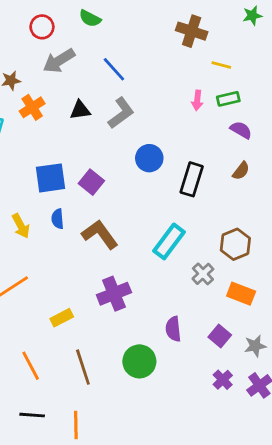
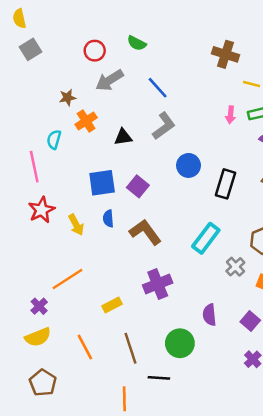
black triangle: (80, 110) -> (123, 137), moved
black line: (32, 415) -> (159, 378), moved

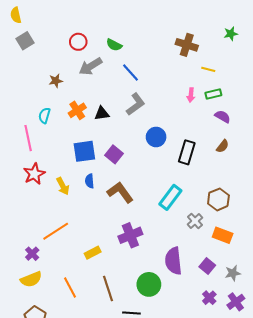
green semicircle: (137, 43) -> (114, 45), moved
orange cross: (86, 121) -> (77, 110), moved
purple semicircle: (210, 315) -> (173, 261), size x1.5

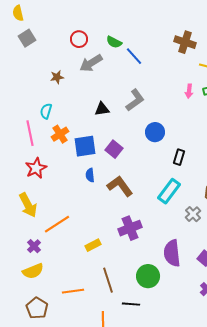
blue line: (130, 73) -> (134, 56), moved
orange cross: (77, 110) -> (60, 134), moved
black rectangle: (187, 152) -> (179, 157), moved, size x0.7
yellow arrow: (63, 186) -> (28, 205), moved, size x1.4
orange line: (70, 287) -> (73, 291), moved, turned -70

